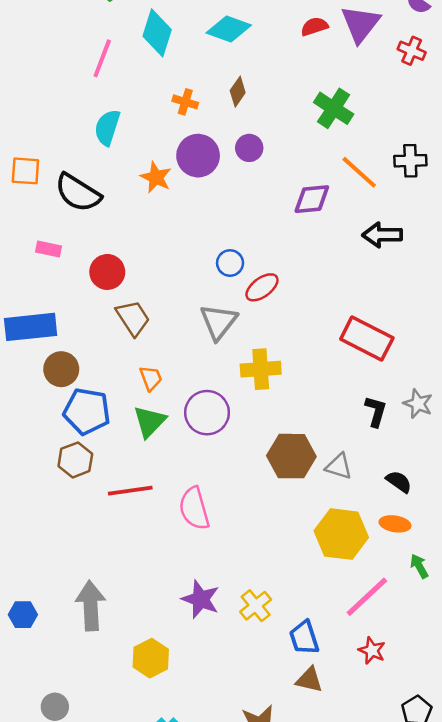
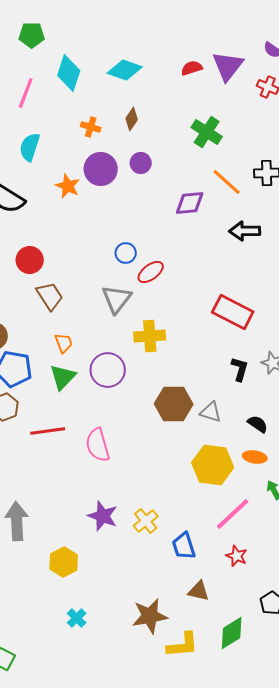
brown triangle: (309, 680) -> (199, 591), moved

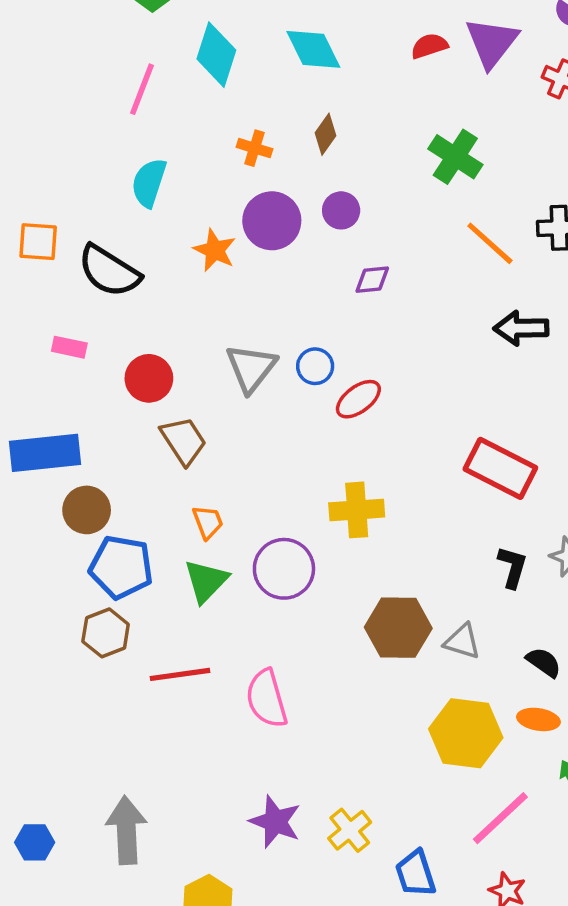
cyan diamond: (125, 70) -> (313, 49), turned 44
purple diamond: (190, 203) -> (372, 280), moved, size x0.7
gray triangle: (117, 299) -> (251, 368), moved

